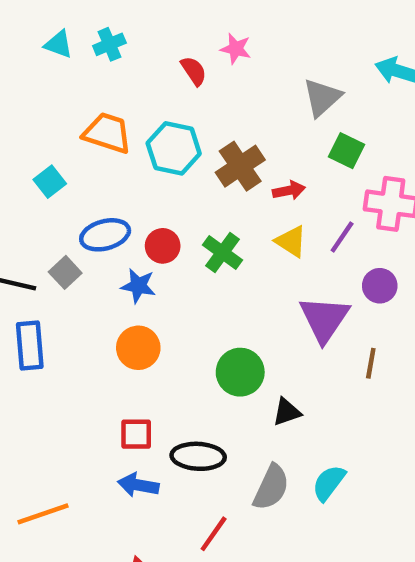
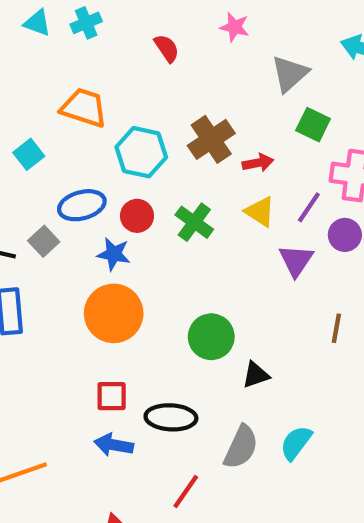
pink star: (236, 49) -> (235, 27), moved
cyan hexagon: (174, 148) -> (141, 152), moved
purple circle: (380, 286) -> (345, 235), moved
purple triangle: (324, 319) -> (296, 260), moved, size x0.7
orange circle: (138, 348) -> (114, 313), size x1.4

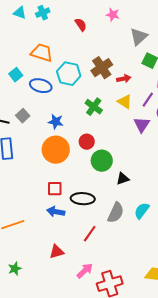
blue ellipse: (82, 205) -> (41, 86), moved, turned 30
red circle: (137, 216) -> (87, 142), moved

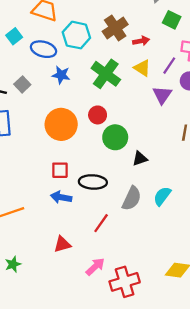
green cross: (94, 107) -> (106, 74), size x1.4
blue star: (56, 122) -> (61, 75), moved

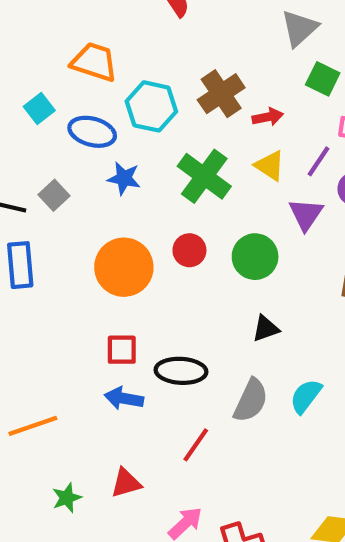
green circle: (115, 137) -> (255, 257), moved
green star: (13, 264) -> (67, 498), moved

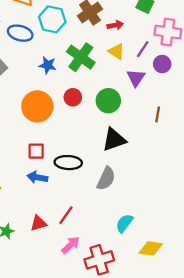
blue star: (124, 178) -> (48, 65), moved
black triangle: (266, 329) -> (114, 140), size x1.6
cyan semicircle: (306, 396) -> (124, 223), moved
red line: (196, 445) -> (66, 215), moved

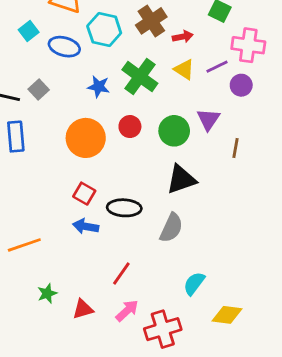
purple line: (143, 49) -> (217, 67), turned 30
purple triangle: (136, 78) -> (208, 119), moved
red square: (36, 151) -> (84, 194), turned 30
red triangle: (38, 223) -> (83, 309), moved

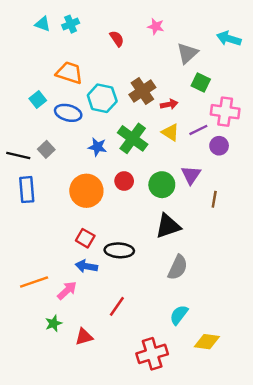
gray semicircle: (171, 228) -> (178, 267), moved
pink arrow: (127, 311) -> (67, 291), moved

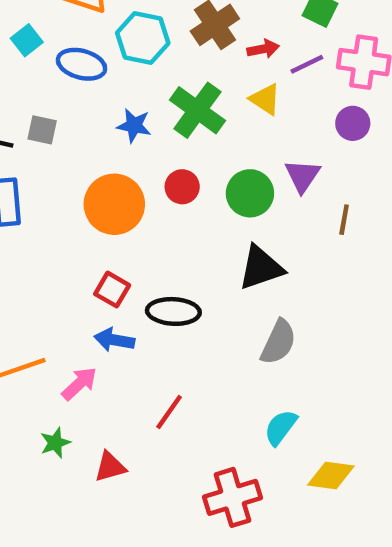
purple line: (198, 130) -> (307, 64), moved
gray square: (46, 149) -> (42, 130), turned -35

